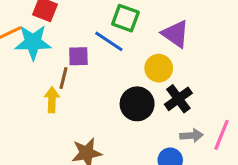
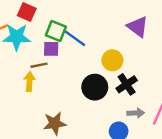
green square: (125, 18) -> (56, 31), moved
purple triangle: (176, 34) -> (138, 27), moved
brown line: (64, 78) -> (39, 65), turned 63

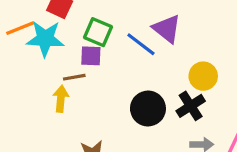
purple triangle: (138, 27) -> (167, 29), moved
blue line: (75, 38) -> (141, 44), moved
yellow circle: (112, 60) -> (203, 76), moved

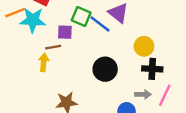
green square: (98, 32) -> (81, 16), moved
black cross: (191, 106) -> (152, 69), moved, turned 36

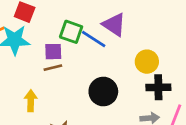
brown line: (53, 47) -> (53, 68), moved
yellow arrow: (44, 62) -> (31, 101), moved

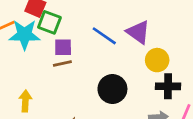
purple triangle: (114, 25) -> (138, 32), moved
green square: (71, 32) -> (49, 22), moved
yellow arrow: (31, 101) -> (25, 101), moved

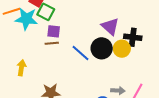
blue line: (104, 36) -> (81, 53), moved
black cross: (168, 86) -> (133, 37), moved
black circle: (112, 89) -> (102, 48), moved

